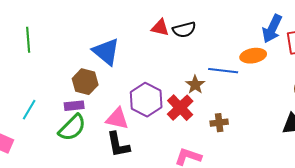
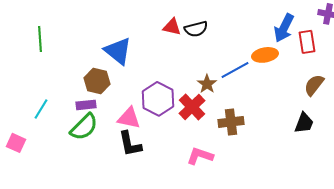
blue line: (223, 71) -> (235, 70), turned -36
brown cross: (219, 123) -> (231, 122), size x1.4

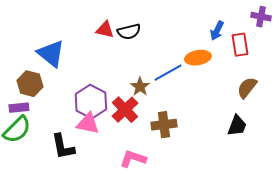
blue arrow: (284, 28) -> (217, 31), size x0.7
pink triangle: (129, 118) -> (88, 124), moved

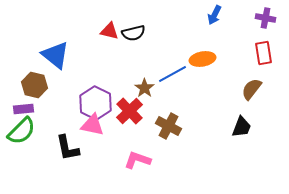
blue arrow: (217, 31) -> (214, 15), moved
red rectangle: (240, 45) -> (264, 53), moved
brown cross: (164, 125) -> (168, 126), turned 35

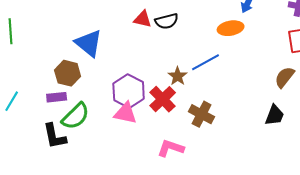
orange ellipse: (202, 59) -> (231, 28), moved
green semicircle: (22, 131) -> (76, 116), moved
black L-shape: (68, 148) -> (55, 136), moved

